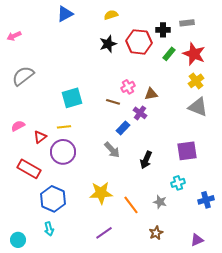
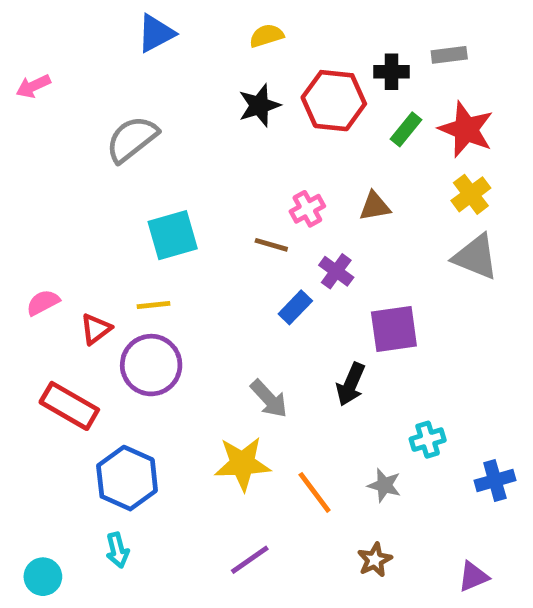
gray semicircle: (23, 76) -> (132, 139), moved
brown triangle: (151, 94) -> (375, 206), moved
gray arrow: (112, 150) -> (269, 399), moved
purple square: (187, 151) -> (394, 329), moved

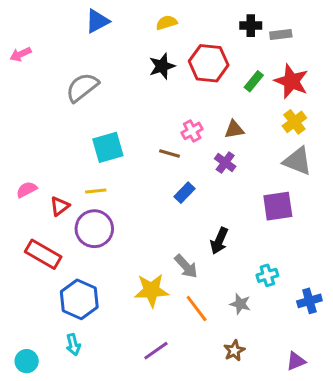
black cross: (392, 72) -> (251, 26), moved
purple cross: (336, 271) -> (225, 162), moved
purple square: (394, 329) -> (278, 206), moved
gray arrow: (269, 399) -> (186, 266), moved

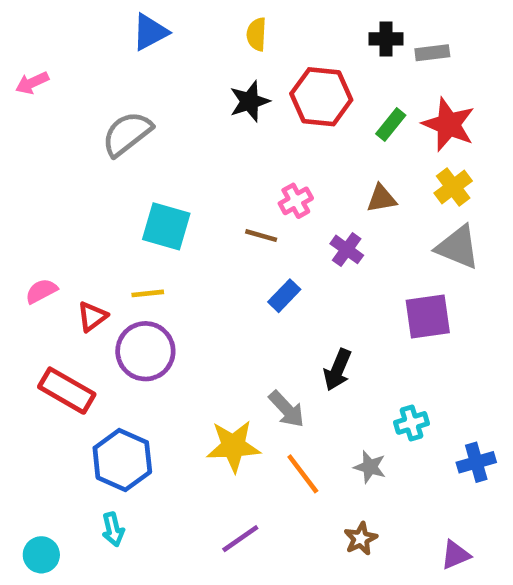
yellow semicircle: (166, 23) -> (256, 34), turned -70
brown triangle: (234, 129) -> (381, 199), moved
cyan square: (108, 147) -> (166, 226), turned 32

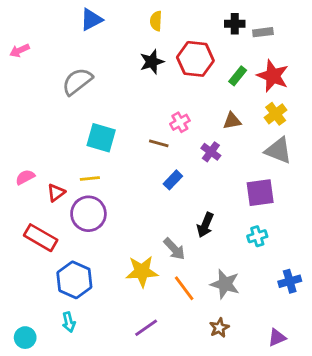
cyan cross: (412, 423) -> (257, 236), moved
gray star: (370, 467) -> (225, 284), size x1.5

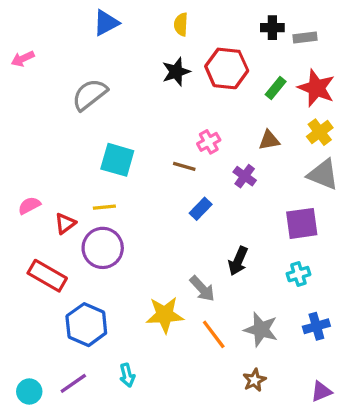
blue cross: (290, 281) -> (316, 326), moved
cyan arrow: (69, 322) -> (127, 375), moved
purple line: (146, 328) -> (73, 383), moved

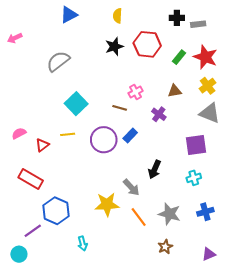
cyan square: (117, 160) -> (76, 104), turned 30
purple circle: (103, 248) -> (104, 140), moved
purple line: (73, 383) -> (33, 231), moved

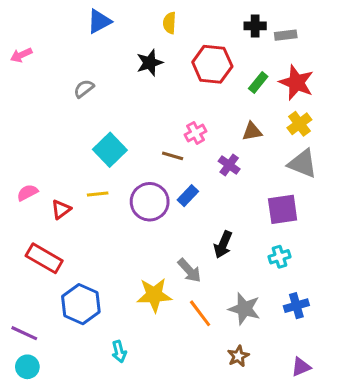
black star: (114, 46) -> (150, 63), moved
gray semicircle: (58, 61) -> (84, 89), size x0.6
purple line: (33, 231) -> (24, 333), moved, turned 60

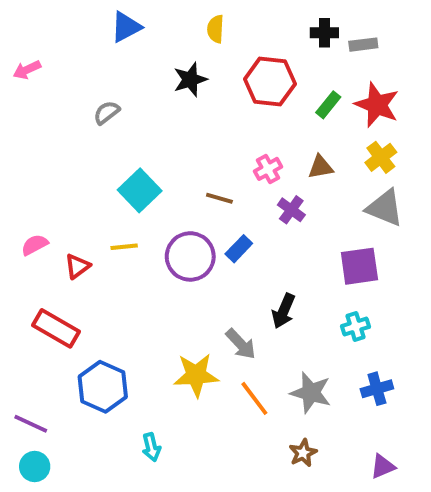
pink cross: (195, 133) -> (268, 169), moved

